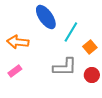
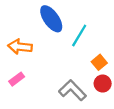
orange square: (90, 47) -> (99, 62), moved
gray L-shape: (65, 67) -> (72, 90), moved, turned -135

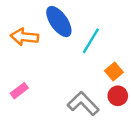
orange arrow: (20, 47) -> (24, 37), moved

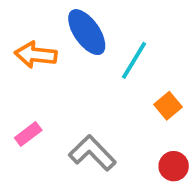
red circle: (118, 96) -> (174, 166), moved
gray L-shape: (83, 103) -> (92, 153), moved

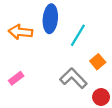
blue ellipse: (87, 32) -> (50, 19), turned 40
gray L-shape: (92, 153) -> (73, 78), moved

